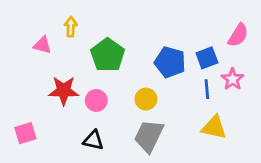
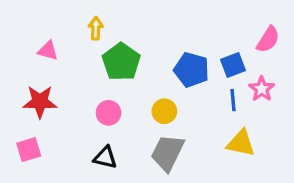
yellow arrow: (71, 27) -> (96, 28), moved
red star: (64, 91) -> (40, 102), moved

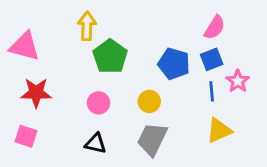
yellow arrow: (96, 28) -> (87, 26), size x1.4
pink semicircle: (268, 39) -> (215, 27), moved
pink triangle: (48, 51) -> (25, 46), moved, size x1.6
yellow triangle: (241, 143) -> (219, 130), turned -36
pink square: (29, 150) -> (26, 136), turned 35

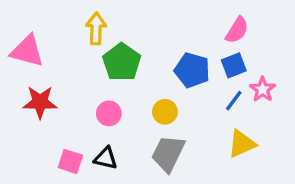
blue line: (212, 91) -> (234, 101), turned 42
pink square: (26, 136) -> (70, 161), moved

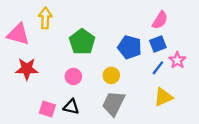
yellow arrow: (96, 29) -> (45, 18), moved

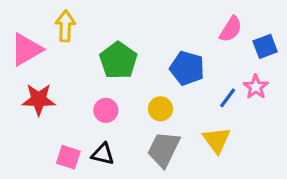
pink triangle: (18, 34) -> (26, 49), turned -45
blue square: (158, 44) -> (265, 46), moved
yellow triangle: (163, 97) -> (217, 140), moved, turned -42

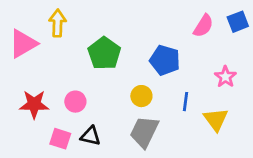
blue square: (265, 46) -> (238, 22), moved
blue line: (228, 98) -> (186, 102), moved, turned -30
red star: (39, 99) -> (34, 104), moved
pink circle: (106, 110) -> (75, 102), moved
yellow triangle: (217, 140) -> (216, 119), moved

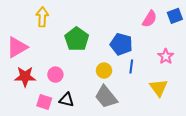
pink triangle: (23, 44) -> (17, 47), moved
blue line: (186, 102) -> (131, 66), moved
gray trapezoid: (144, 132) -> (106, 97), turned -65

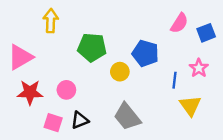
blue square: (175, 16) -> (206, 33), moved
green pentagon: (77, 39) -> (92, 47), turned -30
blue line: (131, 66) -> (175, 80), moved
yellow circle: (104, 71) -> (120, 72), moved
black triangle: (67, 100) -> (80, 120), turned -35

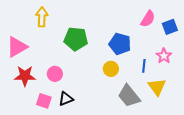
yellow circle: (120, 72) -> (111, 69), moved
gray trapezoid: (127, 117) -> (129, 96), moved

